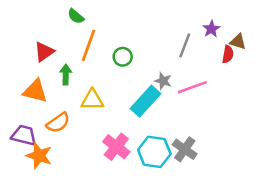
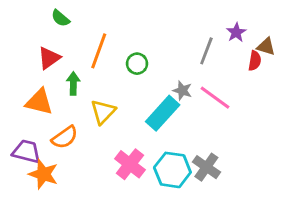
green semicircle: (76, 16) -> (60, 18), moved
pink line: (192, 87) -> (215, 98), turned 56
yellow triangle: (92, 100) -> (103, 112), turned -45

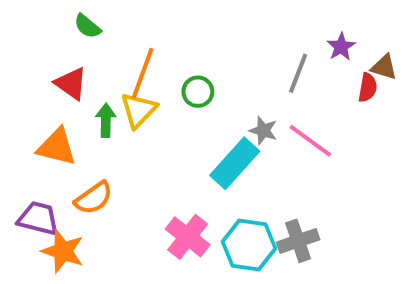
red triangle: (49, 58) -> (71, 83), turned -50
yellow triangle: (103, 112) -> (139, 110), moved
gray cross: (206, 167) -> (298, 241), turned 36

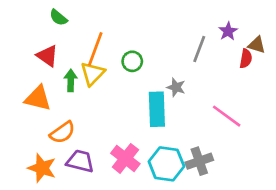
pink line: (310, 141) -> (227, 116), moved
cyan rectangle: (235, 163) -> (157, 109), turned -44
purple trapezoid: (38, 218) -> (80, 161), moved

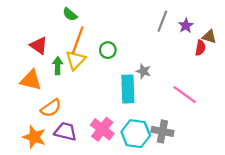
green semicircle: (58, 18) -> (70, 14), moved
gray line: (199, 49) -> (162, 21), moved
gray cross: (199, 161) -> (162, 131), turned 30

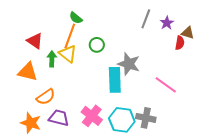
green semicircle: (70, 14) -> (76, 18), moved
yellow triangle: (75, 60) -> (68, 54), turned -36
gray star: (143, 71) -> (129, 64), size x1.6

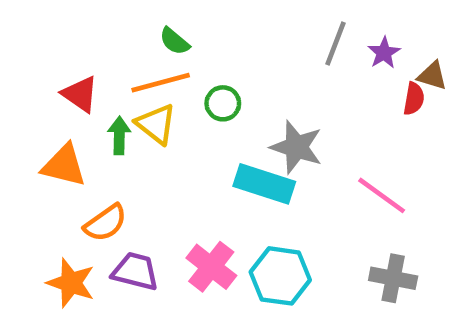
orange line: (70, 36) -> (161, 83), turned 55
cyan rectangle: (115, 80) -> (264, 184), turned -70
gray cross: (146, 118) -> (393, 278), moved

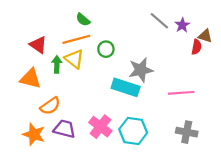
gray line: (336, 44) -> (159, 21), turned -70
gray star: (296, 147) -> (141, 70), turned -30
pink line: (382, 195) -> (181, 93), turned -40

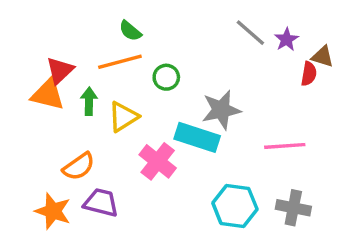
red triangle: (38, 45) -> (60, 70), turned 42
yellow triangle: (74, 59) -> (123, 117), moved, turned 50
orange triangle: (31, 79) -> (48, 94), moved
pink cross: (100, 127) -> (158, 161), moved
cyan hexagon: (133, 131) -> (235, 206), moved

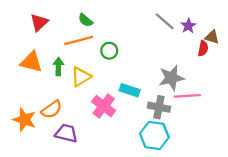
red triangle: (60, 70) -> (39, 22), moved
gray star: (221, 110) -> (171, 78), moved
cyan rectangle: (197, 137) -> (130, 90), size x0.7
gray cross: (293, 208) -> (159, 107), moved
orange star: (53, 211) -> (24, 120), moved

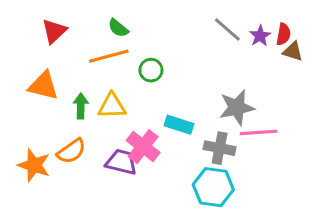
red semicircle: (203, 48) -> (283, 34), moved
green arrow: (58, 66) -> (81, 106), moved
yellow triangle: (81, 77) -> (112, 106), turned 30
purple trapezoid: (66, 133) -> (121, 162), moved

